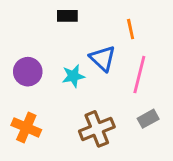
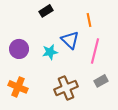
black rectangle: (67, 16) -> (46, 11), turned -32

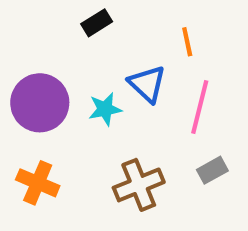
purple circle: (19, 49) -> (40, 103), size x1.4

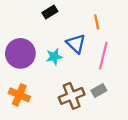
gray rectangle: (212, 170) -> (99, 91), moved

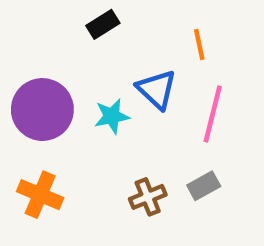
brown cross: (72, 96) -> (148, 197), size x0.7

